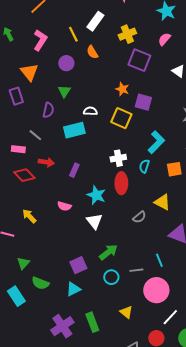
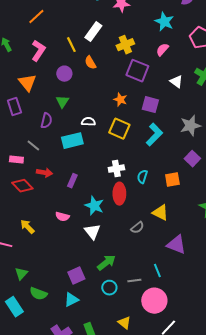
purple square: (143, 102) -> (150, 105), moved
cyan L-shape: (156, 142) -> (154, 135), moved

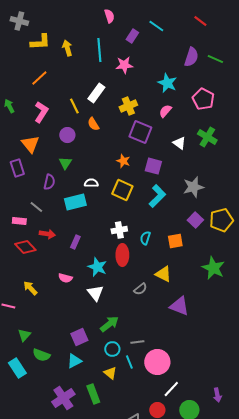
cyan line: (157, 271) -> (129, 362), moved
yellow triangle: (124, 323) -> (110, 373), moved

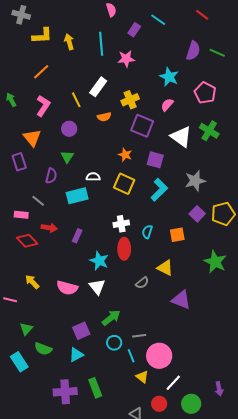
orange semicircle: (93, 124) -> (104, 117), moved, turned -72
white triangle: (179, 143) -> (181, 137), size x1.6
pink semicircle: (65, 278) -> (67, 288), moved, size x1.5
yellow triangle: (110, 373) -> (142, 377), moved
purple cross: (63, 398) -> (65, 392), turned 30

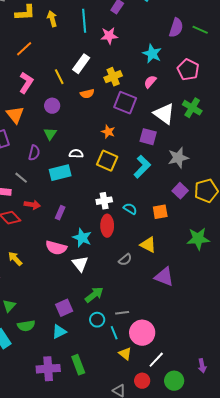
purple square: (155, 160) -> (148, 137), moved
cyan semicircle: (147, 232) -> (130, 209), turned 104
green star: (215, 262) -> (198, 239), turned -30
pink semicircle: (67, 288) -> (56, 248), moved
green semicircle: (43, 349) -> (26, 326), turned -30

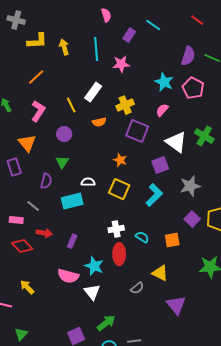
pink pentagon: (188, 70) -> (193, 88), moved
purple square: (148, 137) -> (160, 165), turned -36
purple triangle: (164, 277) -> (176, 305), turned 30

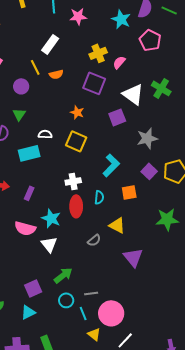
cyan star: (164, 82) -> (121, 19), moved
yellow line: (71, 105) -> (35, 67), moved
yellow cross: (125, 105) -> (98, 53), moved
cyan L-shape: (154, 195) -> (111, 165), moved
cyan semicircle: (142, 237) -> (99, 197), moved, turned 64

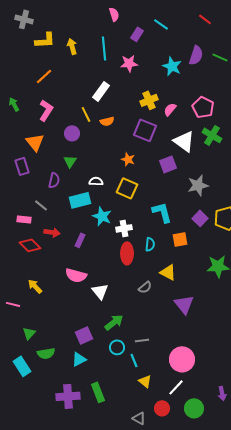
pink pentagon: (150, 40) -> (203, 107), moved
cyan L-shape: (111, 165) -> (162, 212), turned -60
cyan star: (51, 218) -> (102, 216), moved
pink circle: (111, 313) -> (182, 359), moved

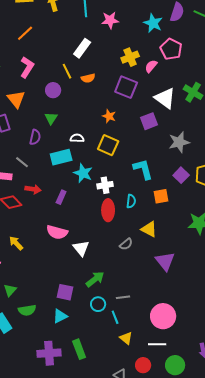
pink pentagon: (203, 107) -> (171, 49), moved
purple square: (84, 335) -> (65, 292), turned 36
white line: (176, 387) -> (157, 344), turned 48

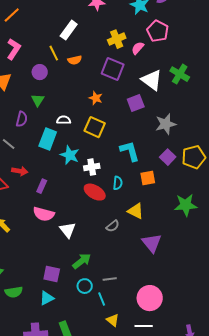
cyan rectangle: (61, 157) -> (48, 139), turned -55
purple rectangle: (61, 197) -> (42, 186), moved
red ellipse: (108, 210) -> (95, 192), turned -60

